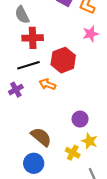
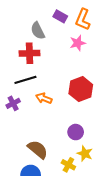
gray semicircle: (22, 15) -> (38, 31), moved
pink star: (91, 34) -> (78, 43), moved
red hexagon: (63, 60) -> (81, 89), moved

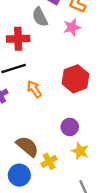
gray semicircle: (38, 31) -> (40, 17), moved
orange arrow: (44, 98) -> (34, 89), turned 35
yellow cross: (68, 165) -> (49, 161), moved, turned 32

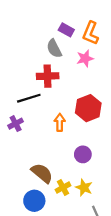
red cross: (18, 39) -> (48, 76), moved
orange arrow: (34, 89) -> (60, 122), moved, turned 35
yellow star: (80, 151) -> (84, 188), moved

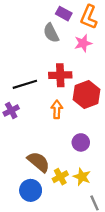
red cross: (48, 76) -> (60, 75), moved

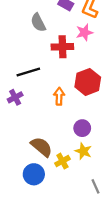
gray semicircle: (51, 33) -> (38, 23), moved
red cross: (60, 75) -> (62, 47), moved
yellow star: (82, 177) -> (83, 151), moved

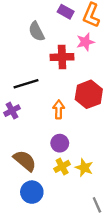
purple circle: (82, 128) -> (60, 143), moved
brown semicircle: (42, 147) -> (25, 161), moved
yellow cross: (62, 161) -> (62, 166), moved

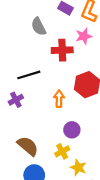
purple circle: (60, 143) -> (72, 130), moved
yellow star: (84, 168) -> (78, 168), moved

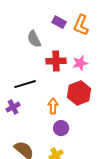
pink star: (84, 36) -> (80, 63), moved
purple circle: (72, 130) -> (61, 128), moved

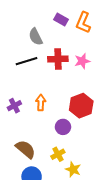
black line: (25, 84) -> (27, 61), moved
red hexagon: (79, 93) -> (81, 106), moved
orange arrow: (53, 106) -> (41, 103), moved

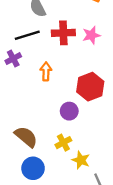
orange arrow: (41, 103) -> (46, 71), moved
purple cross: (14, 106) -> (13, 59), moved

